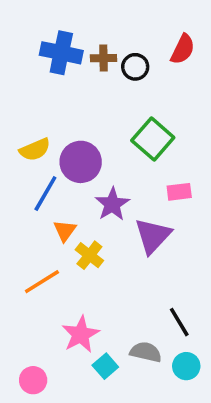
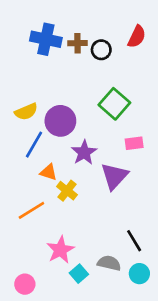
orange triangle: (65, 231) -> (49, 172), turned -48

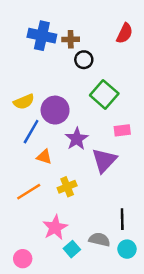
black circle: (101, 50) -> (84, 60), moved
yellow cross: (67, 191) -> (67, 187), moved, turned 30
black line: (134, 241) -> (122, 219), turned 30

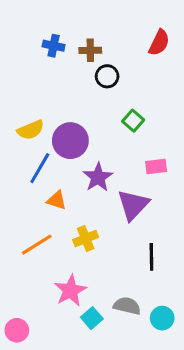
blue cross: (42, 36) -> (54, 46), size x0.6
green square: (104, 94) -> (133, 121), size x0.6
black line: (122, 219) -> (151, 257), moved
pink circle: (23, 259) -> (17, 330), moved

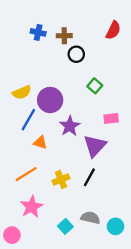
yellow cross: (86, 238) -> (61, 180), moved
black line: (151, 257) -> (89, 177), moved, turned 30
pink star: (70, 291) -> (32, 207), moved

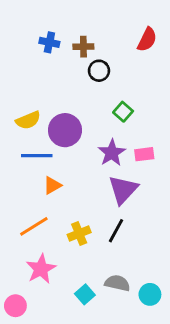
blue line: (28, 120) -> (37, 156), turned 60
purple star: (70, 126) -> (112, 153), moved
orange triangle: (40, 142) -> (52, 185), turned -48

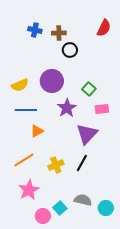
green square: (123, 112) -> (89, 89), moved
purple circle: (65, 130) -> (52, 81), moved
purple star: (112, 153) -> (67, 108), moved
pink circle: (15, 306) -> (43, 216), moved

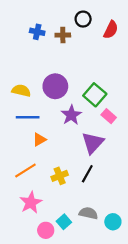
black circle: (70, 50) -> (83, 19), moved
yellow semicircle: (20, 85) -> (21, 91), turned -144
green square: (89, 89) -> (95, 95), size x1.5
pink rectangle: (102, 109) -> (109, 116), turned 48

